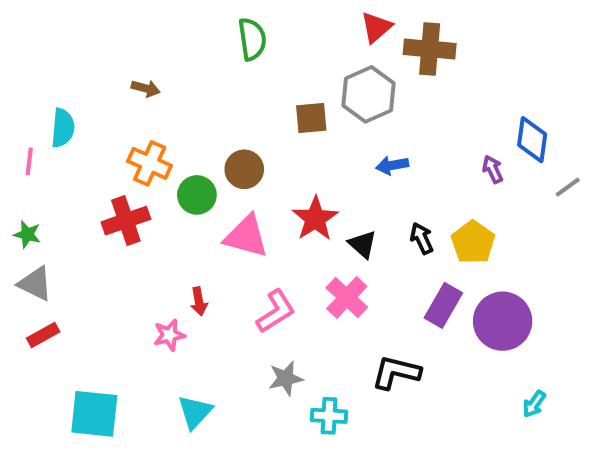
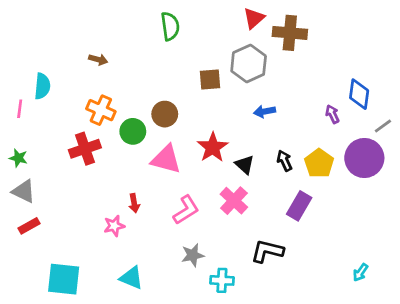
purple circle: (503, 321) -> (364, 158), moved
cyan triangle: (195, 412) -> (131, 278), turned -50

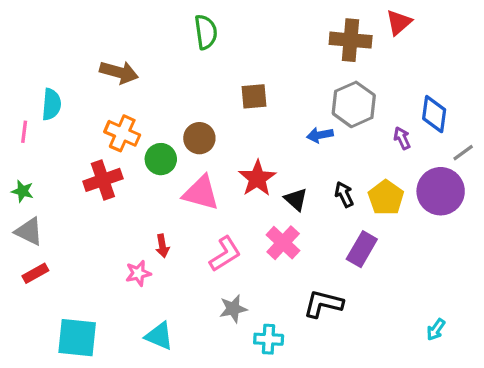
red triangle: (254, 18) -> (399, 22), moved
brown arrow: (98, 60) -> (119, 72), size x1.6
gray hexagon: (249, 64) -> (354, 104), moved

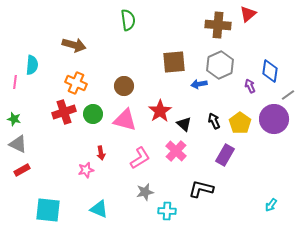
brown square: (254, 96) -> (174, 62), moved, size x1.4
green circle: (161, 159) -> (93, 114), moved

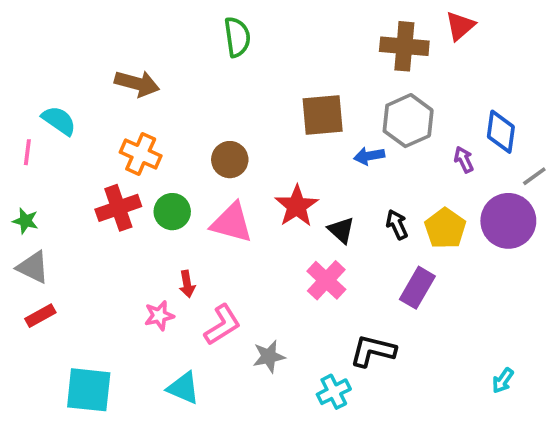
cyan semicircle: (32, 65) -> (59, 121), turned -60
pink L-shape: (140, 158) -> (222, 325), moved
cyan cross: (167, 211) -> (334, 392), moved, turned -30

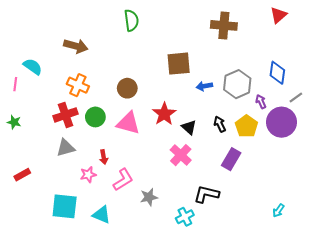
red triangle: (460, 26) -> (278, 15), moved
gray hexagon: (408, 121) -> (237, 84), moved
purple arrow: (464, 160) -> (261, 102), moved
gray triangle: (33, 267) -> (66, 148), moved, turned -42
cyan square: (89, 390) -> (65, 206), moved

